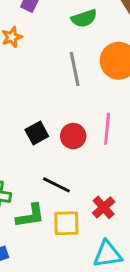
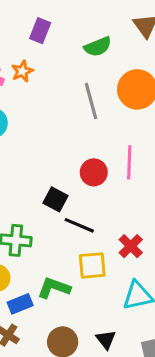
black square: (37, 133) -> (55, 199), moved, turned -30
green L-shape: (30, 216) -> (54, 288), moved, turned -148

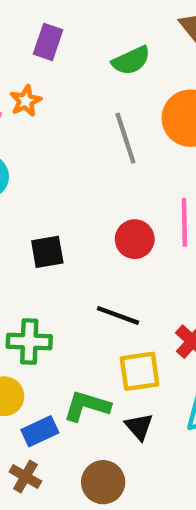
black square: (55, 199) -> (47, 252), moved, turned -35
black triangle: (106, 340) -> (139, 427), moved

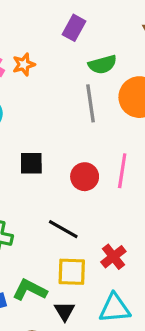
purple rectangle: (48, 42) -> (74, 28), moved
green semicircle: (131, 60) -> (102, 64), moved
black square: (47, 252) -> (31, 163), moved

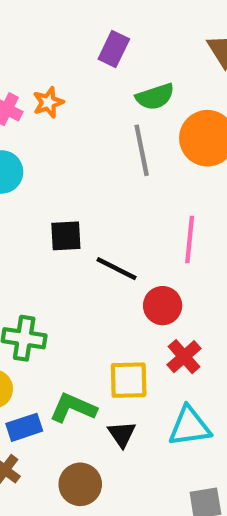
red circle: (85, 177) -> (163, 306), moved
black line: (63, 229) -> (116, 269), moved

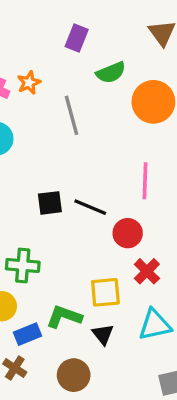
gray line: (142, 150) -> (72, 115), moved
black square: (66, 236) -> (50, 203), moved

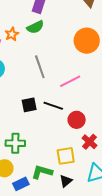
green semicircle: (111, 73) -> (35, 27), moved
gray line: (72, 115) -> (40, 67), moved
pink line: (145, 181) -> (70, 81), moved, turned 65
black triangle: (103, 334) -> (66, 181), turned 32

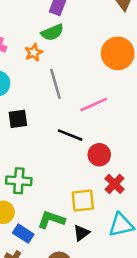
orange star: (12, 34) -> (34, 52), moved
black square: (29, 105) -> (18, 119), moved
blue rectangle: (21, 184) -> (23, 234), turned 56

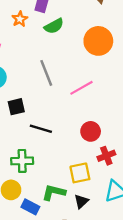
green semicircle: (52, 32) -> (54, 26), moved
orange star: (34, 52) -> (20, 19), moved
black line: (70, 135) -> (41, 129), moved
red cross: (114, 184) -> (106, 156), turned 30

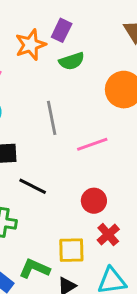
orange star: (20, 19) -> (31, 45), size x1.5
red cross: (106, 156) -> (108, 235), turned -30

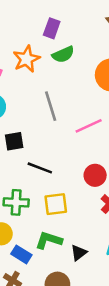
orange star: (31, 45) -> (26, 59), moved
yellow square: (71, 250) -> (56, 204), moved

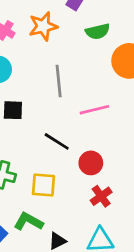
green semicircle: (63, 54) -> (98, 31), moved
black line: (40, 168) -> (57, 141), moved

